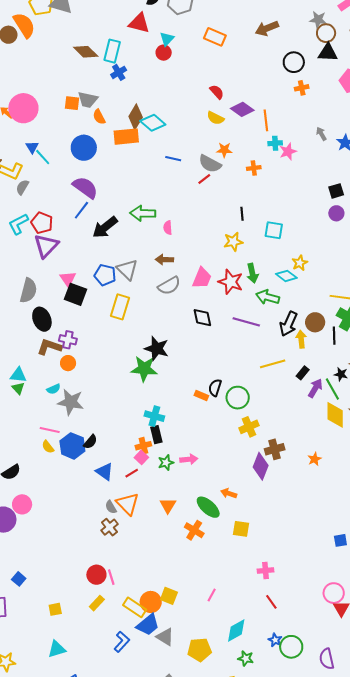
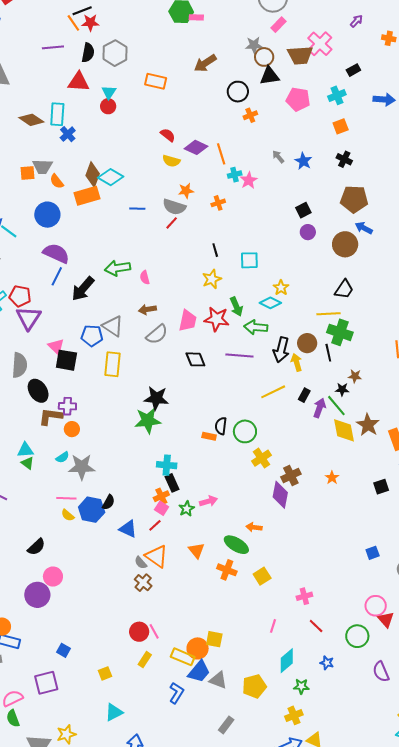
yellow square: (241, 529) -> (262, 576), moved, turned -30
pink line: (212, 595) -> (273, 626), moved
green circle: (291, 647) -> (357, 636), moved

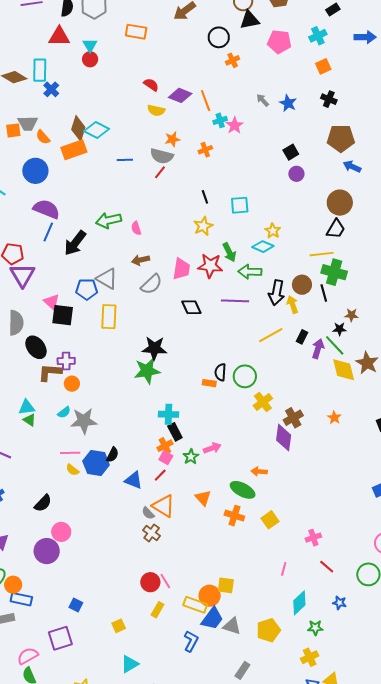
brown circle: (345, 244) -> (340, 203), moved

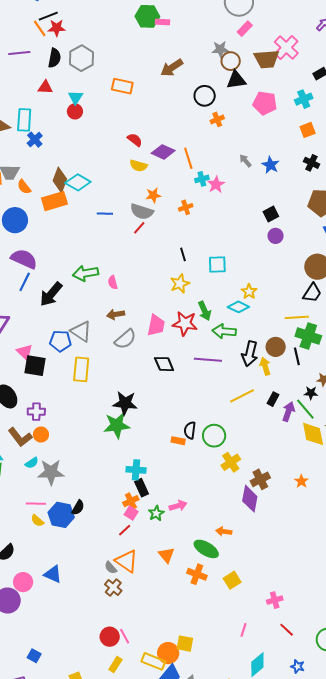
red triangle: (59, 37) -> (45, 87), size x0.7
brown L-shape: (50, 372) -> (20, 437), moved, turned -135
blue triangle: (133, 480) -> (53, 574), moved

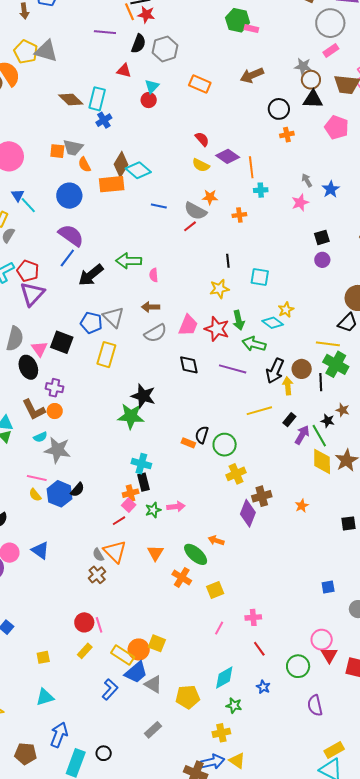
pink star: (216, 185) -> (300, 203), moved
pink triangle: (25, 352) -> (39, 349), moved
pink line: (244, 630) -> (219, 628), moved

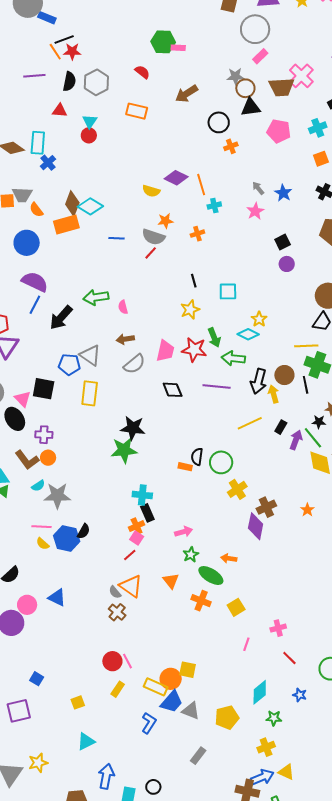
red semicircle: (202, 139) -> (142, 72), moved
green star: (153, 510) -> (191, 555), moved

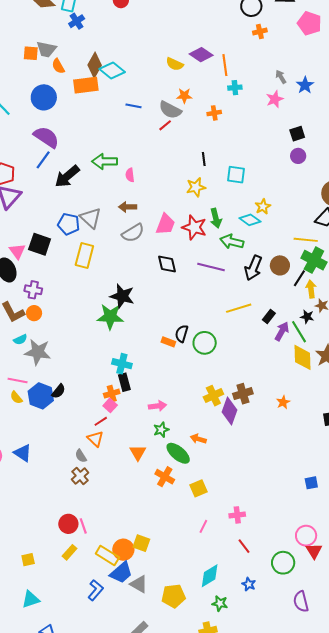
black line: (306, 385) -> (299, 278), turned 36
yellow arrow: (274, 394) -> (311, 289), moved
yellow cross: (237, 489) -> (213, 396), moved
orange triangle: (131, 586) -> (95, 439), moved, size x0.7

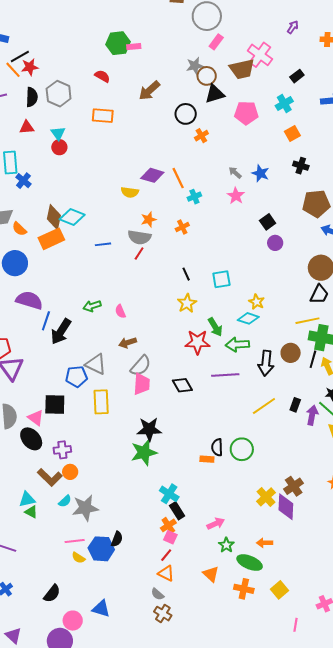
blue line: (43, 160) -> (46, 321), moved
green arrow: (105, 161) -> (92, 306), size x0.7
pink trapezoid: (165, 224) -> (142, 384), moved
cyan cross: (122, 364) -> (169, 494), turned 36

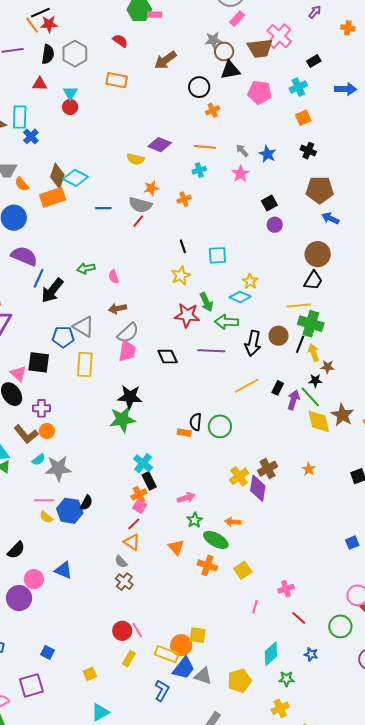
orange line: (178, 178) -> (205, 147), moved, turned -65

